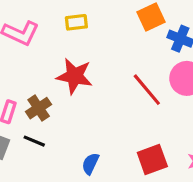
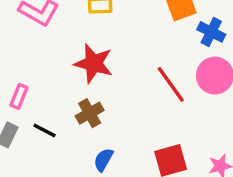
brown cross: (39, 108) -> (90, 113), moved

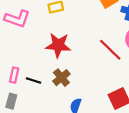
black line: (44, 130) -> (34, 81), moved

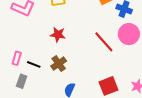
red star: (58, 45) -> (58, 35), size x0.7
gray rectangle: (11, 101) -> (22, 81), moved

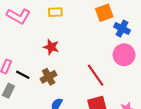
red line: (104, 42) -> (96, 75), moved

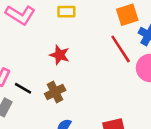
red line: (96, 75) -> (121, 49), moved

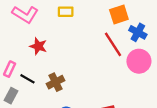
red star: (60, 55) -> (38, 46), moved

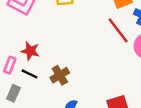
red star: (38, 46) -> (30, 51), moved

